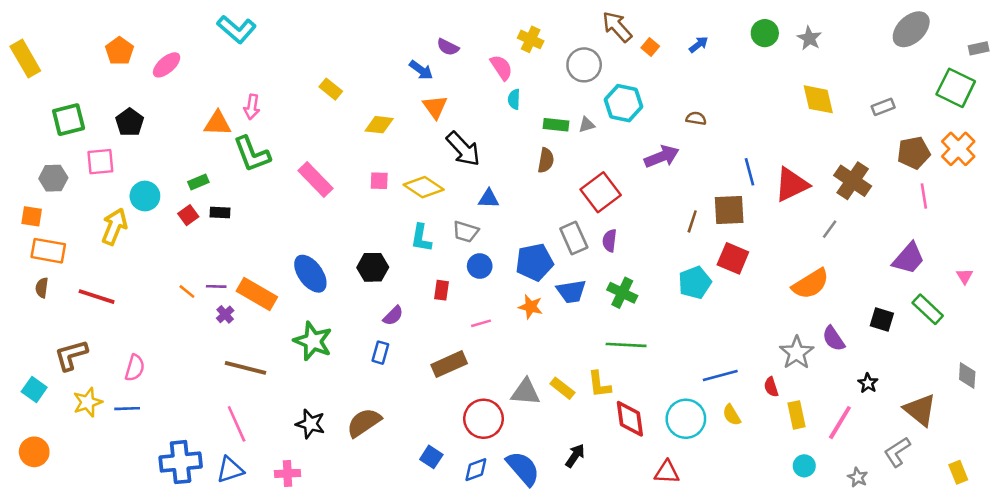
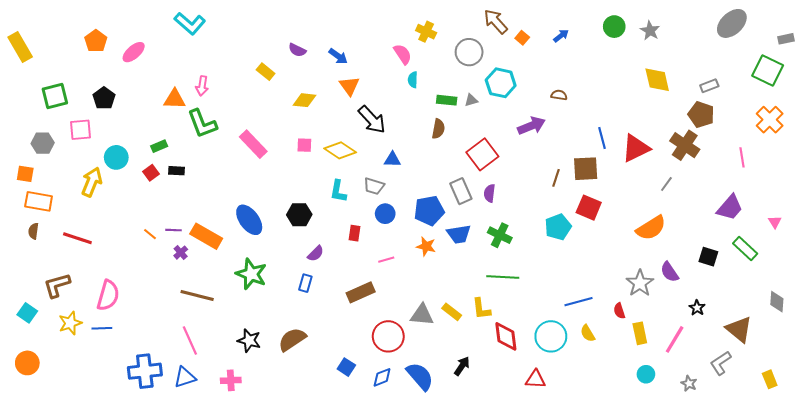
purple semicircle: (448, 47) -> (297, 50), moved
brown pentagon: (914, 153) -> (701, 114), moved, turned 30
pink semicircle: (135, 368) -> (108, 295), size x1.4

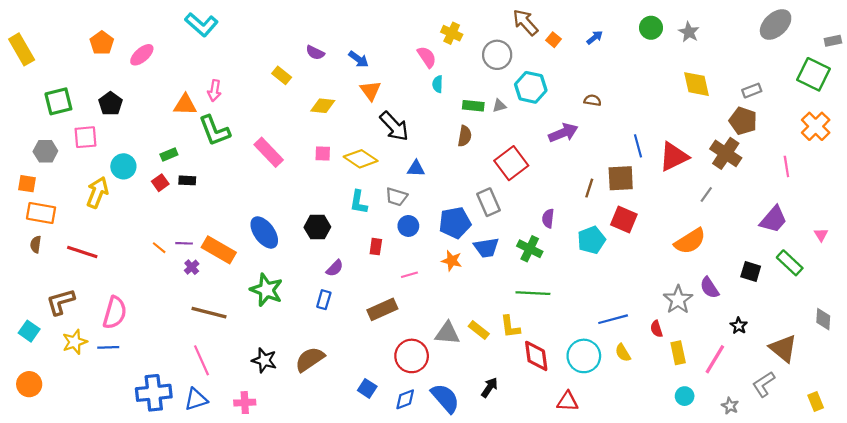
purple semicircle: (489, 193) -> (548, 218), moved

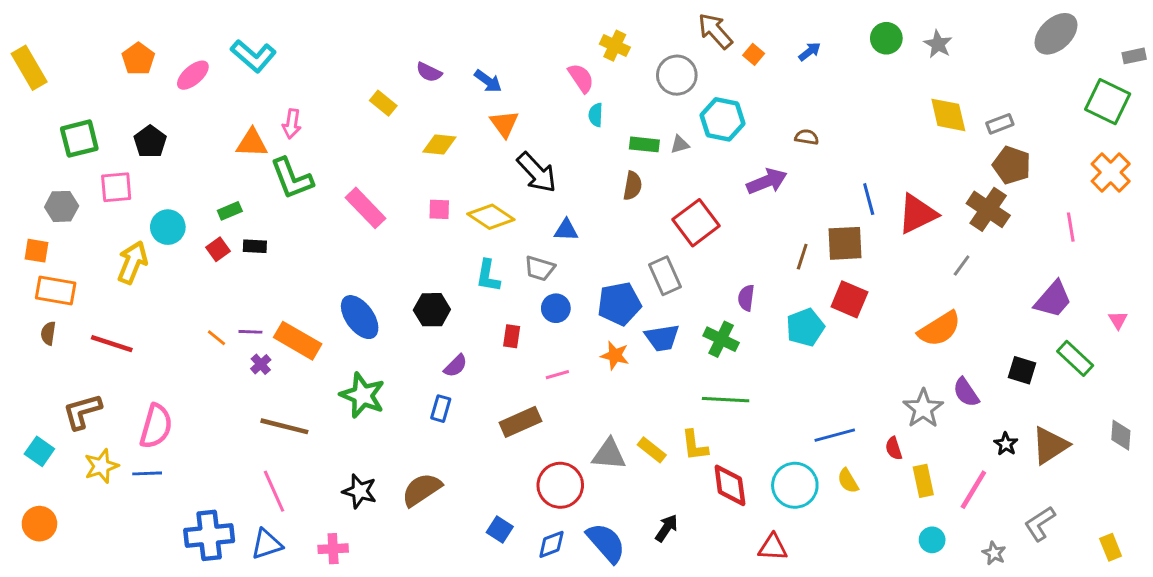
cyan L-shape: (201, 24) -> (253, 56), moved
gray rectangle: (752, 91) -> (1000, 124), moved
brown triangle: (783, 348) -> (1050, 445), moved, turned 48

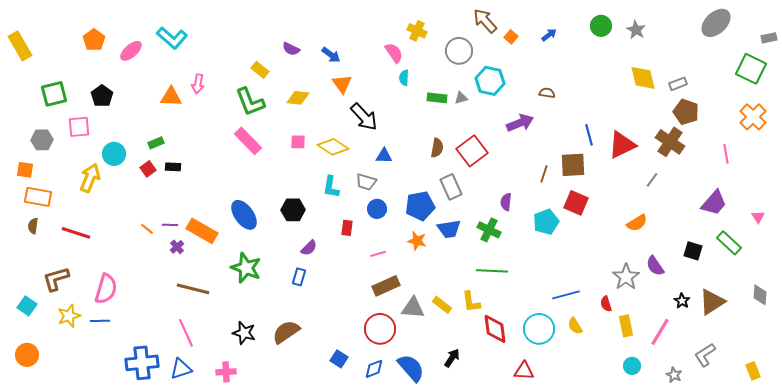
green L-shape: (292, 178) -> (250, 102), moved
brown semicircle: (633, 186) -> (437, 148), moved
orange semicircle: (939, 329) -> (637, 223), size x0.7
brown rectangle: (520, 422) -> (386, 286), moved

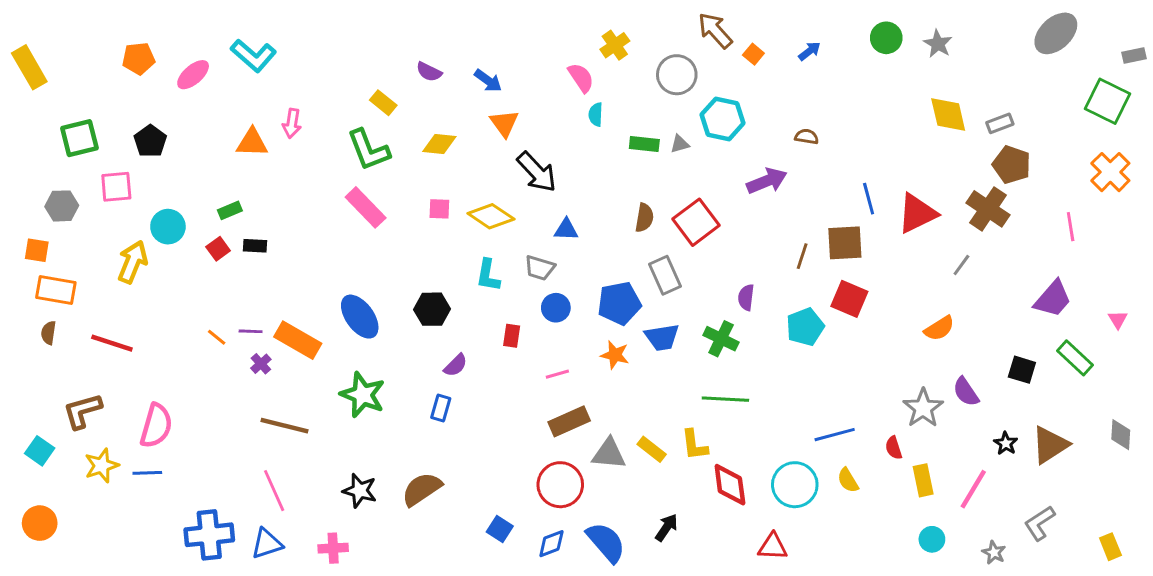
yellow cross: (417, 31) -> (615, 45), turned 30
orange pentagon: (94, 40) -> (138, 58), turned 30

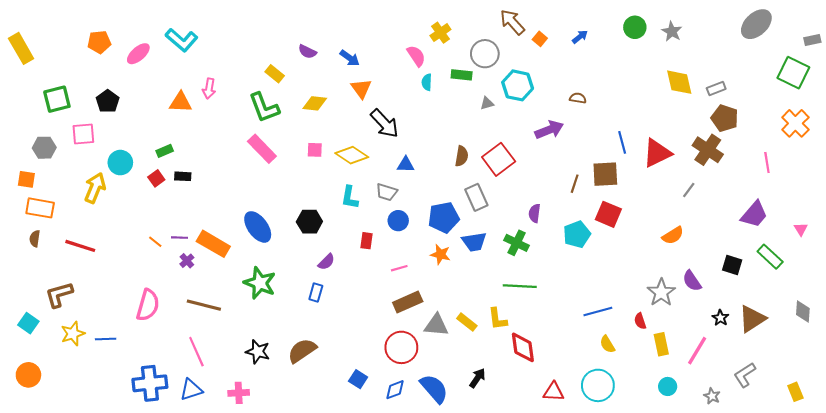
green rectangle: (644, 144) -> (462, 75), moved
pink semicircle: (156, 426) -> (148, 305), moved
cyan circle: (795, 485) -> (598, 385), moved

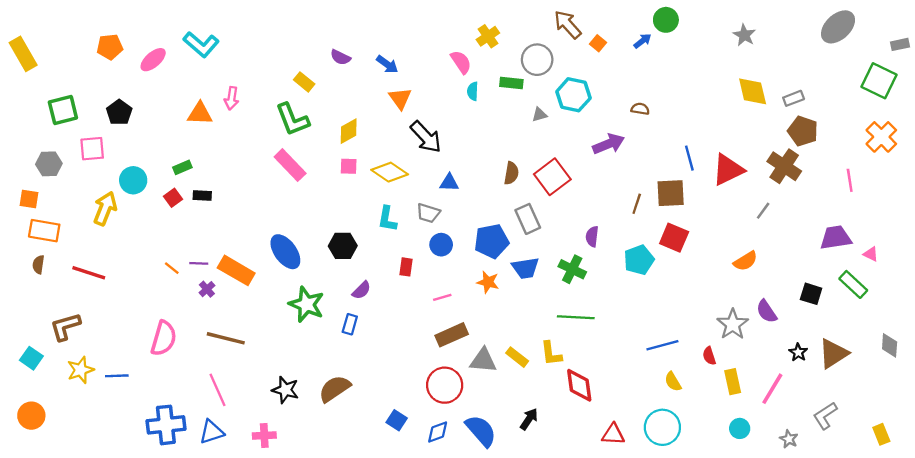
green circle: (635, 27) -> (666, 20), moved
yellow diamond: (315, 103) -> (349, 131), moved, turned -35
purple trapezoid: (754, 214) -> (836, 238), turned -140
pink triangle: (801, 229) -> (871, 254), moved, turned -32
green star: (260, 283) -> (306, 304), moved

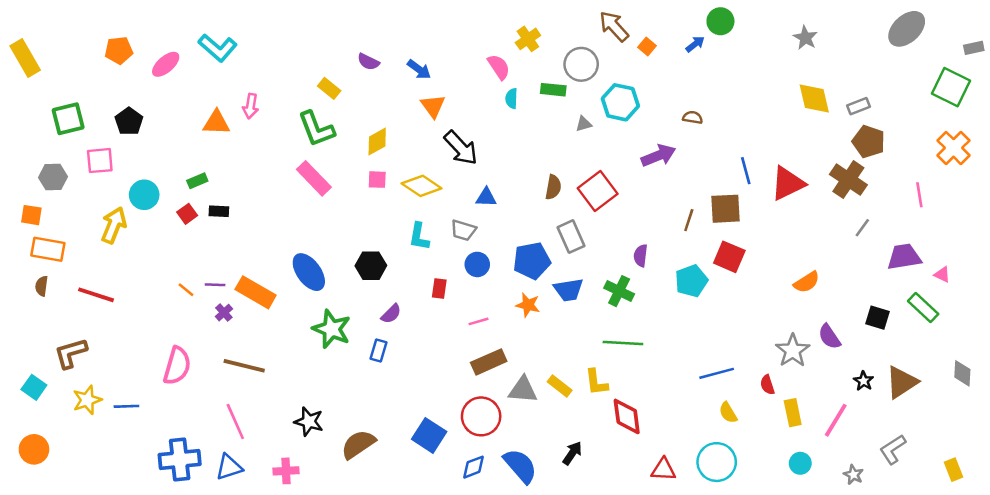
gray line: (763, 211) -> (862, 228), moved
brown semicircle: (335, 389) -> (358, 444), moved
blue square: (397, 420) -> (429, 435), moved, size x1.5

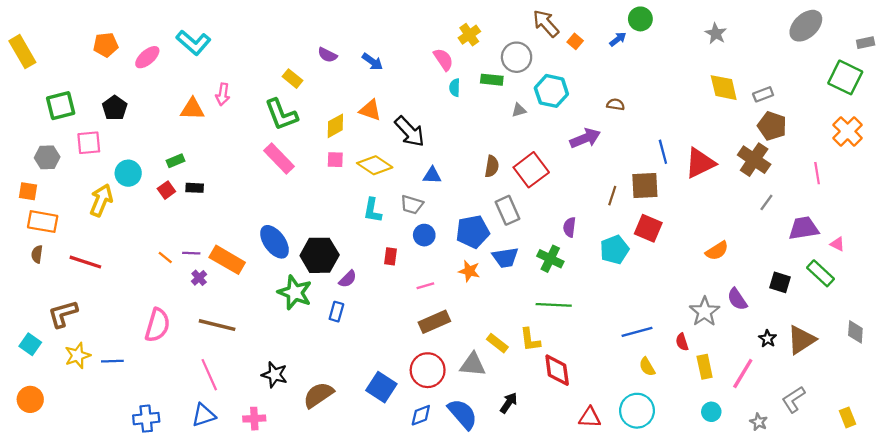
orange triangle: (433, 106) -> (370, 110), moved, turned -35
black hexagon: (371, 266) -> (320, 255), moved, size x1.4
gray triangle: (523, 390) -> (473, 365), moved
blue cross: (180, 459) -> (146, 419), moved, size x0.7

